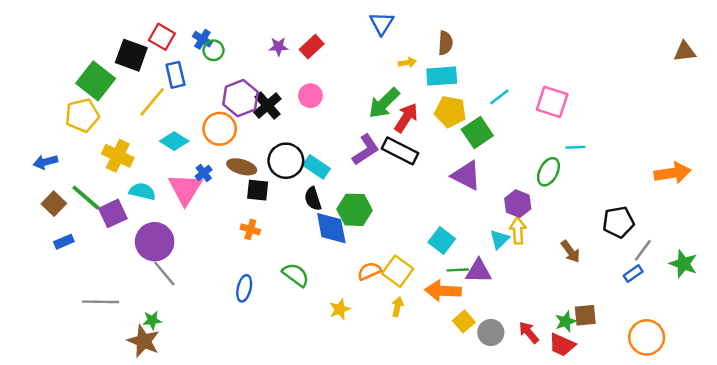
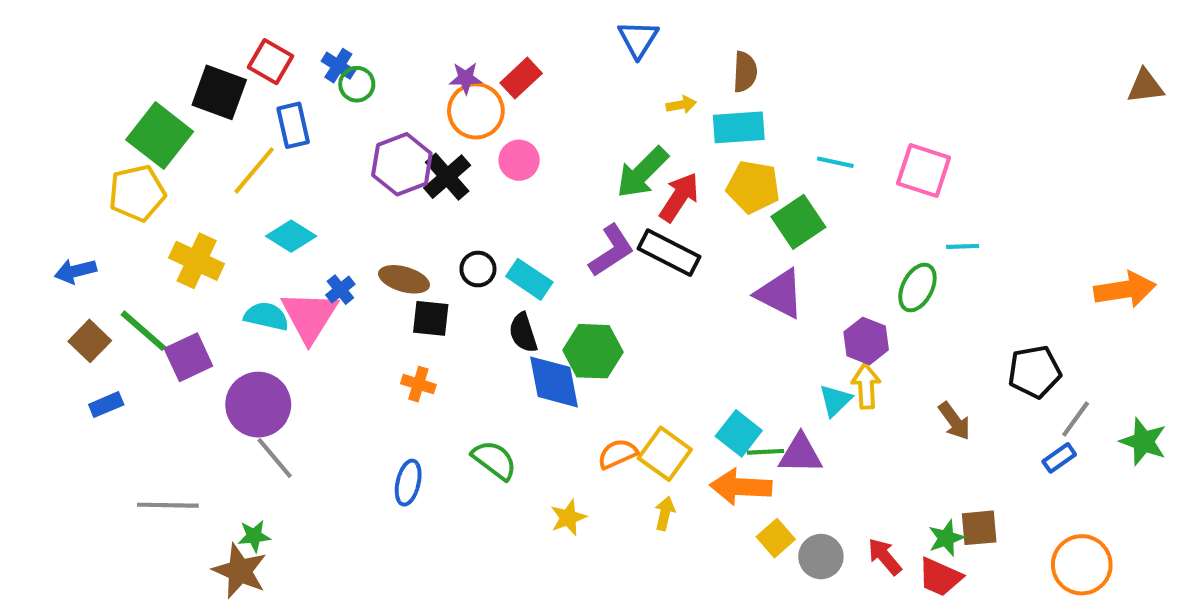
cyan line: (499, 97) -> (835, 162), turned 50
orange circle: (220, 129) -> (476, 111), moved
black circle: (286, 161) -> (478, 269), size x0.6
cyan semicircle: (142, 191) -> (266, 316), moved
cyan square: (442, 240) -> (739, 433), moved

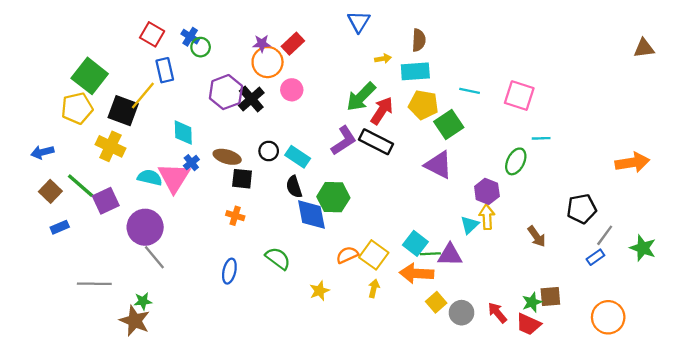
black square: (219, 92) -> (123, 111), moved
cyan diamond: (291, 236) -> (183, 133), moved, turned 56

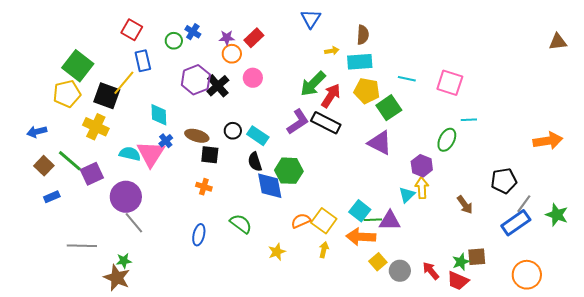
blue cross: (190, 37) -> (193, 32), moved
orange circle: (268, 62) -> (232, 54), size x0.7
blue rectangle: (595, 257) -> (516, 223), size x1.8

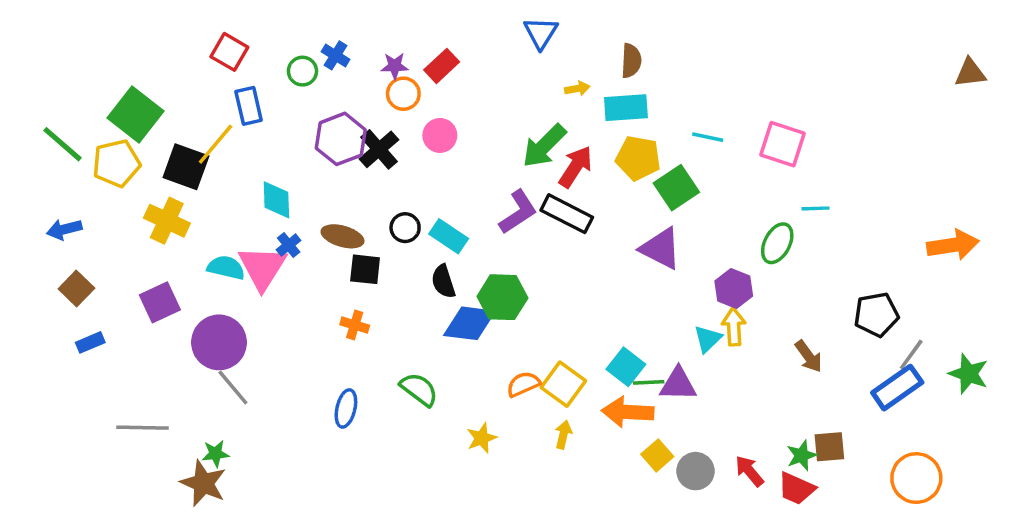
green line: (70, 161) -> (63, 144), moved
blue diamond: (270, 186) -> (469, 323), turned -72

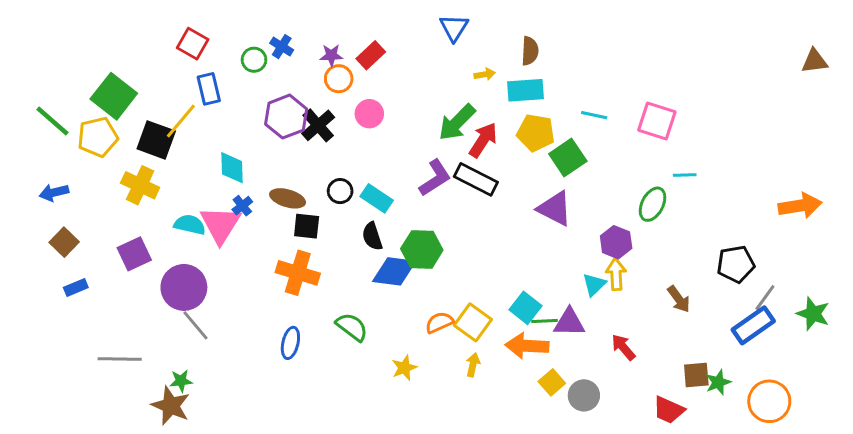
orange cross: (355, 325) -> (298, 273), size x1.8
green star: (802, 455) -> (718, 382), moved
red arrow: (749, 471) -> (623, 347), moved

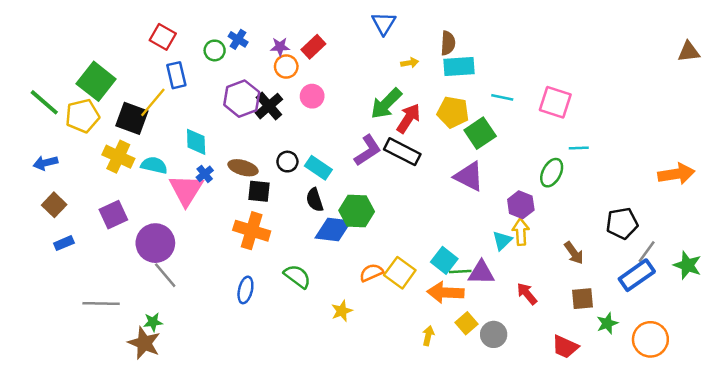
cyan rectangle: (526, 90) -> (459, 67), moved
cyan semicircle: (190, 225) -> (154, 165), moved
yellow arrow: (473, 365) -> (428, 336), moved
brown square: (696, 375) -> (583, 299), moved

